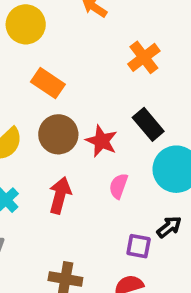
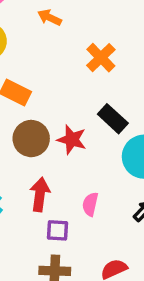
pink semicircle: (118, 186) -> (90, 204), moved
purple square: (139, 246) -> (57, 230), moved

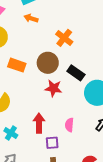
brown circle: (31, 139) -> (48, 63), moved

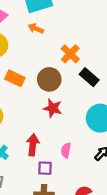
black rectangle: (76, 73) -> (89, 77), moved

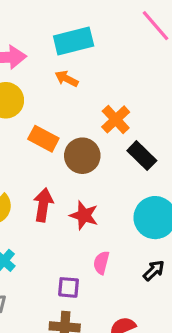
orange rectangle: (15, 78) -> (43, 139), moved
red star: (53, 108) -> (84, 215), moved
red arrow: (33, 145) -> (43, 205), moved

